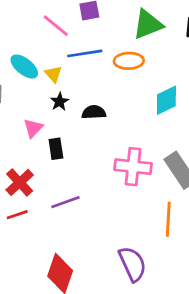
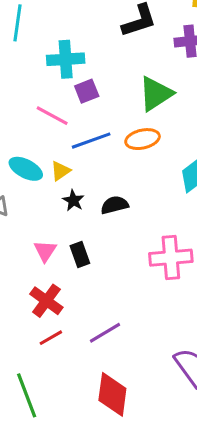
yellow triangle: (53, 74) -> (60, 171), turned 48
pink triangle: (33, 128) -> (45, 251), moved
purple line: (65, 202) -> (105, 333), moved

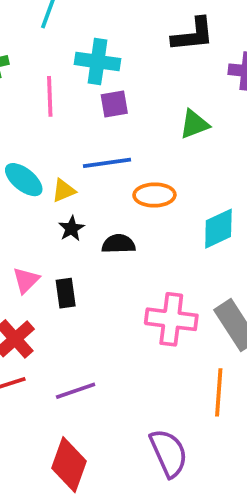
green triangle: (156, 94) -> (194, 124), size x0.7
pink line: (52, 116) -> (50, 96), moved, turned 48
orange ellipse: (143, 139) -> (154, 195), moved

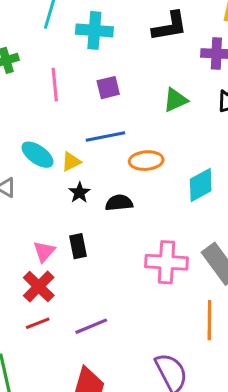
cyan cross: (98, 62) -> (94, 30), moved
pink triangle: (26, 280) -> (44, 251), moved

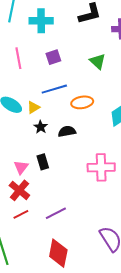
green triangle: (175, 100) -> (98, 61), turned -48

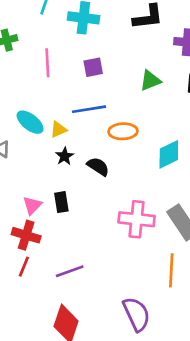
green triangle: (98, 61) -> (150, 80), turned 48
black semicircle: (67, 131) -> (98, 166), turned 36
red cross: (19, 190) -> (26, 235), turned -30
red line: (21, 214) -> (24, 267), turned -49

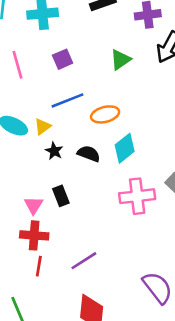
cyan diamond: (169, 154) -> (125, 148), moved

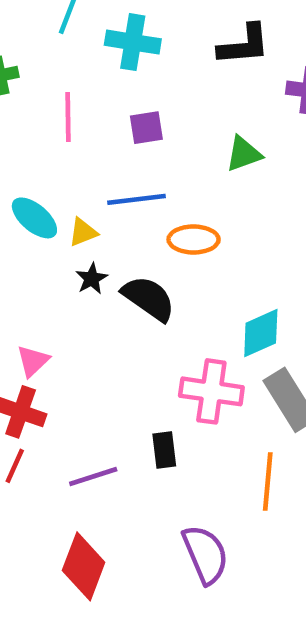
cyan diamond: (125, 148) -> (261, 333), moved
black semicircle: (89, 154) -> (149, 298), size x1.4
black rectangle: (61, 196) -> (164, 450), moved

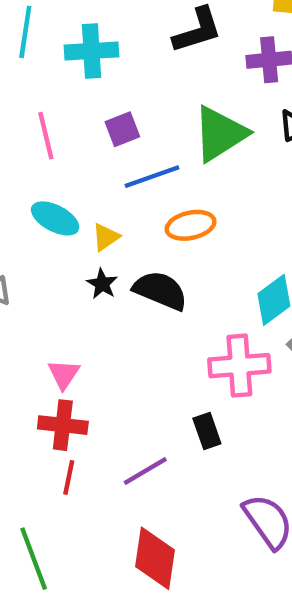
green triangle: (244, 154) -> (220, 134), size x1.6
blue line: (136, 199) -> (152, 177), moved
cyan ellipse: (34, 218) -> (55, 218), moved
yellow triangle: (83, 232) -> (106, 237), moved

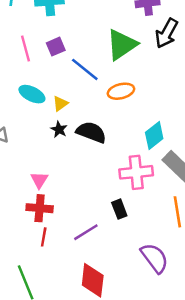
purple square: (122, 129) -> (56, 47), moved
blue line: (152, 177) -> (85, 69), turned 60
orange ellipse: (191, 225) -> (121, 91), moved

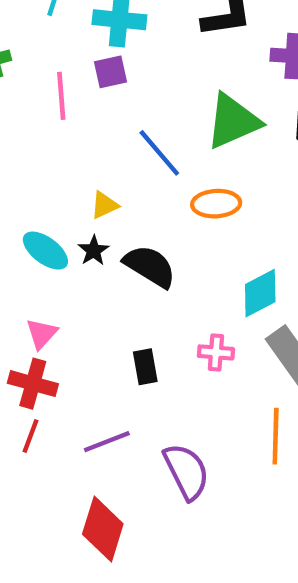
purple square: (56, 47) -> (110, 72), moved
cyan ellipse: (32, 94) -> (45, 251), moved
pink cross: (136, 172) -> (216, 352), size x0.6
black rectangle: (119, 209) -> (145, 367), moved
purple semicircle: (154, 258) -> (186, 471), moved

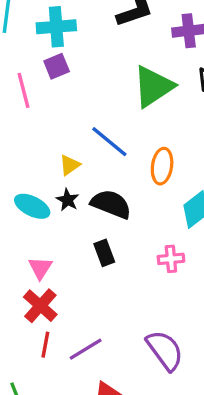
blue line: (159, 153) -> (109, 142), moved
orange ellipse: (216, 204) -> (162, 166), moved, turned -68
black rectangle: (145, 367) -> (104, 253), moved
red cross: (33, 384) -> (40, 306), turned 36
purple line: (107, 442) -> (86, 349), moved

